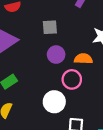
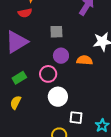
pink circle: (72, 79) -> (48, 74), moved

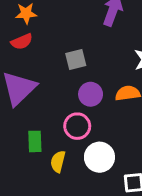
green rectangle: (19, 78) -> (35, 141), turned -48
yellow semicircle: (16, 102) -> (58, 162), moved

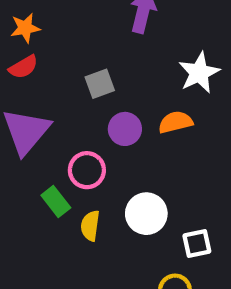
pink circle: (77, 126) -> (87, 170), moved
green rectangle: (35, 141) -> (56, 202), turned -30

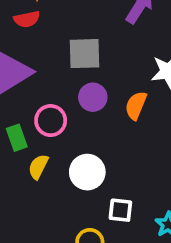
gray square: (100, 84) -> (84, 54), size x1.4
orange semicircle: (175, 122) -> (136, 105), turned -72

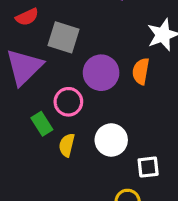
gray square: (84, 54) -> (63, 37), moved, turned 32
purple circle: (93, 97) -> (101, 73), size x1.4

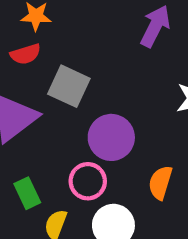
orange semicircle: (141, 71) -> (160, 183), moved
pink circle: (68, 102) -> (88, 181), moved

